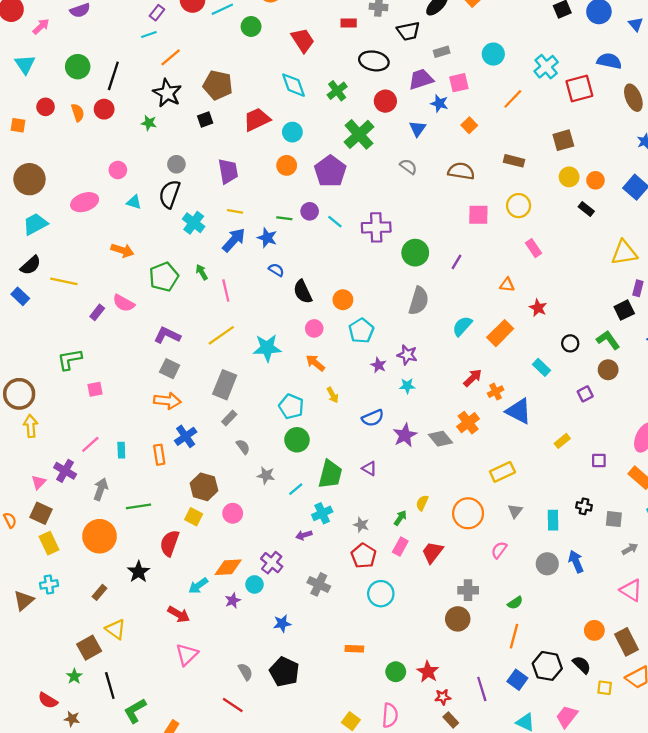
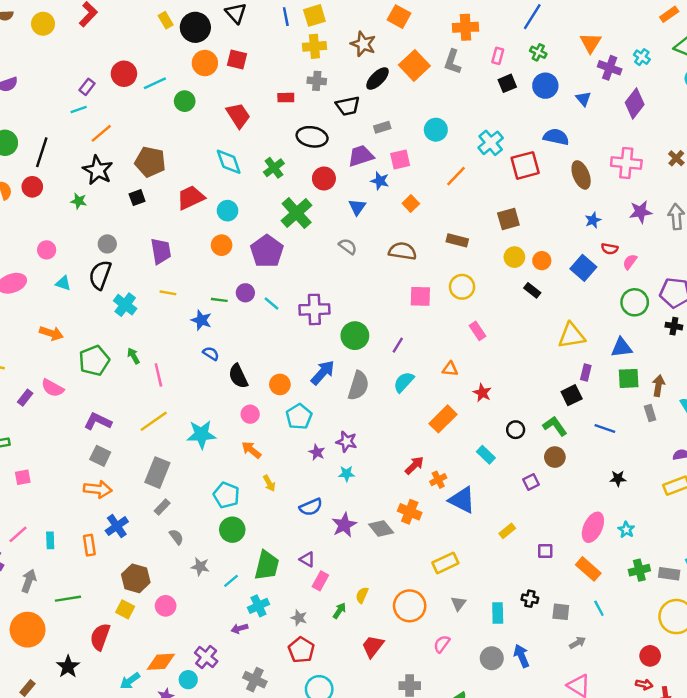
blue arrow: (234, 240) -> (323, 373), moved
cyan semicircle: (462, 326) -> (404, 382), moved
orange cross: (468, 423) -> (410, 512), turned -30
pink rectangle: (400, 547) -> (320, 581), moved

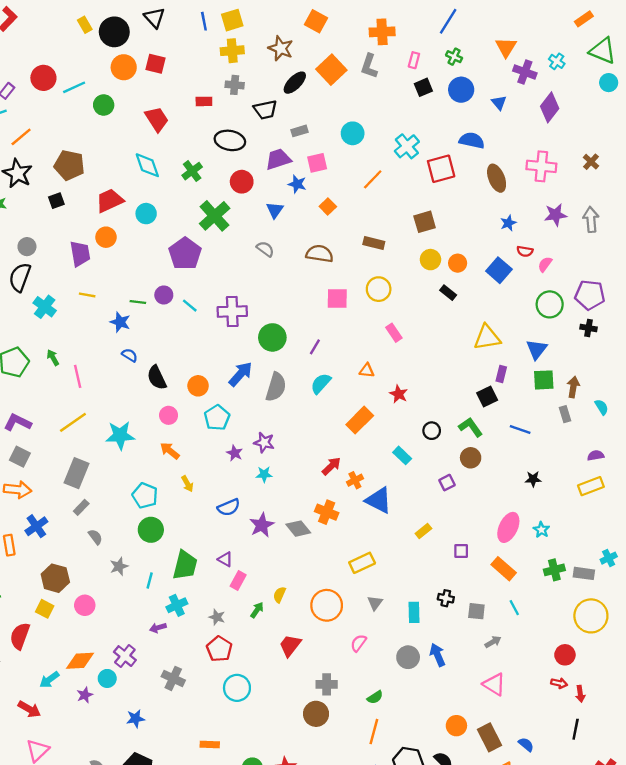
orange circle: (222, 245) -> (106, 237), moved
blue triangle: (622, 348) -> (537, 349), turned -45
gray star: (200, 567) -> (119, 566), turned -30
cyan line: (231, 581) -> (150, 581), turned -35

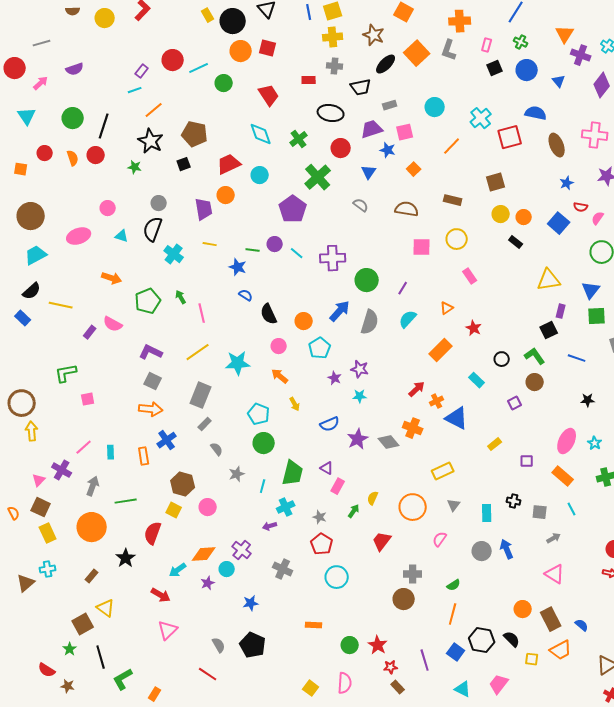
orange triangle: (367, 370) -> (447, 308), turned -40

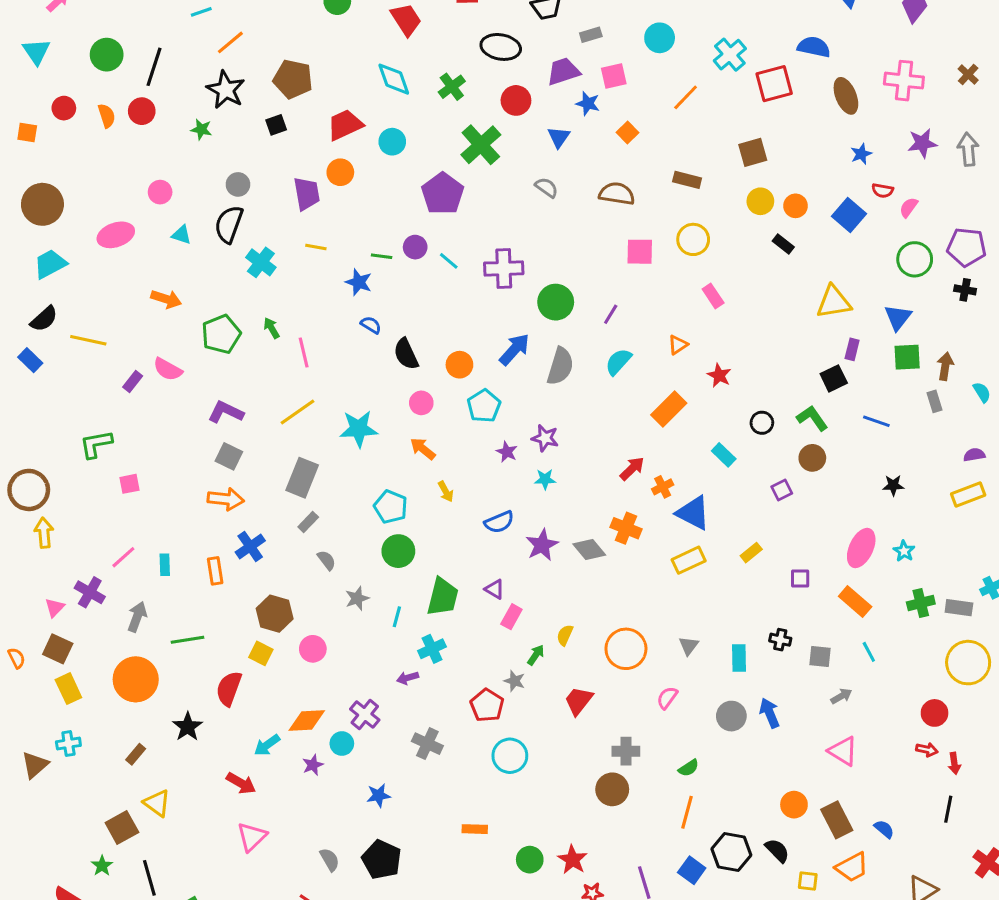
yellow rectangle: (443, 471) -> (689, 560), moved
gray star: (320, 517) -> (514, 681), moved

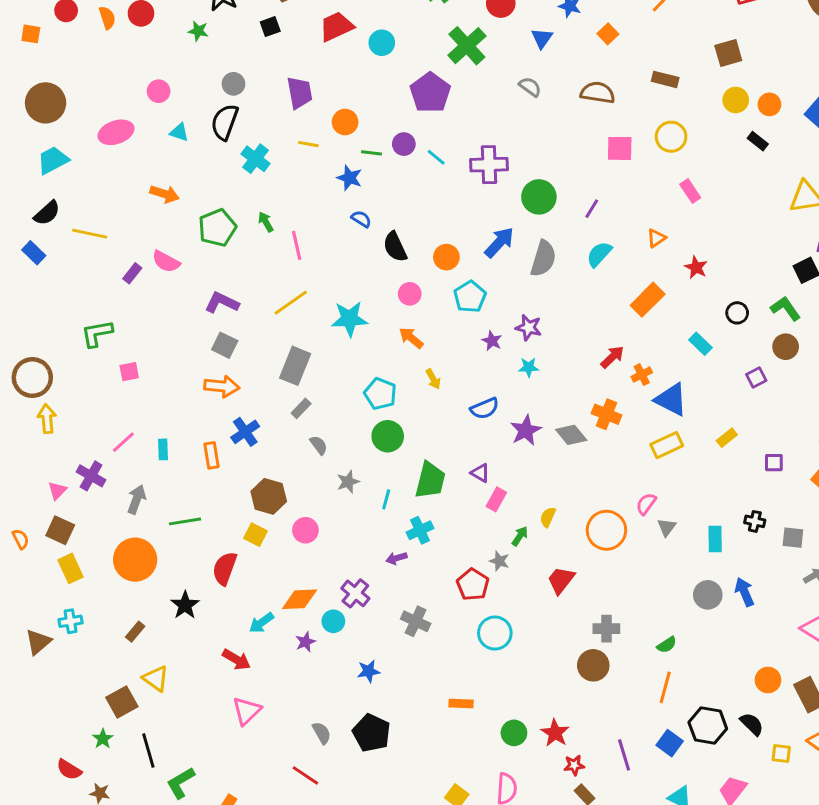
orange circle: (340, 172) -> (345, 122), moved
pink semicircle: (667, 698) -> (646, 504), moved

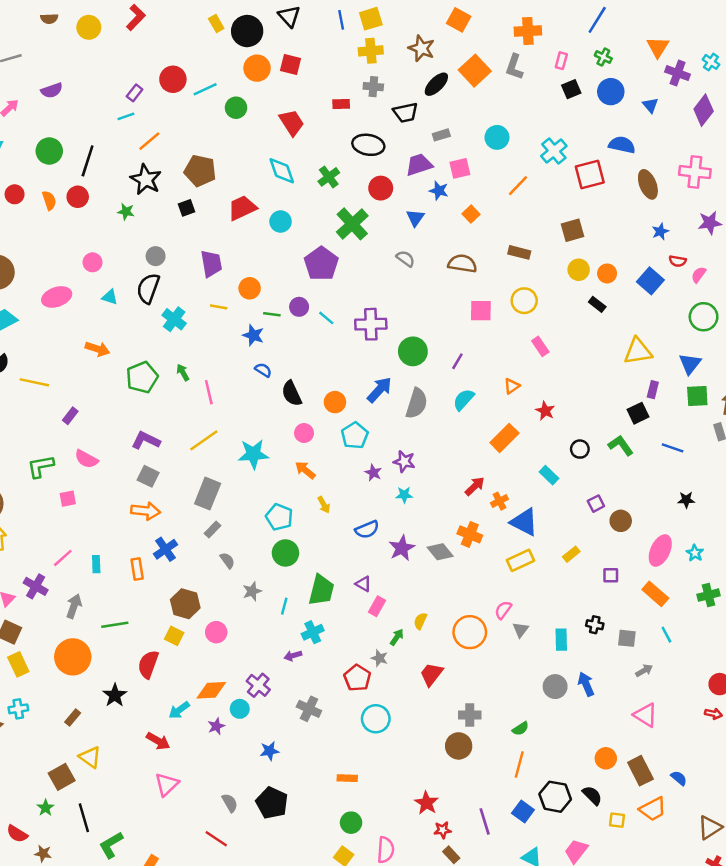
pink semicircle: (166, 262) -> (86, 459), moved
brown circle: (786, 347) -> (621, 521), moved
green circle: (514, 733) -> (351, 823), moved

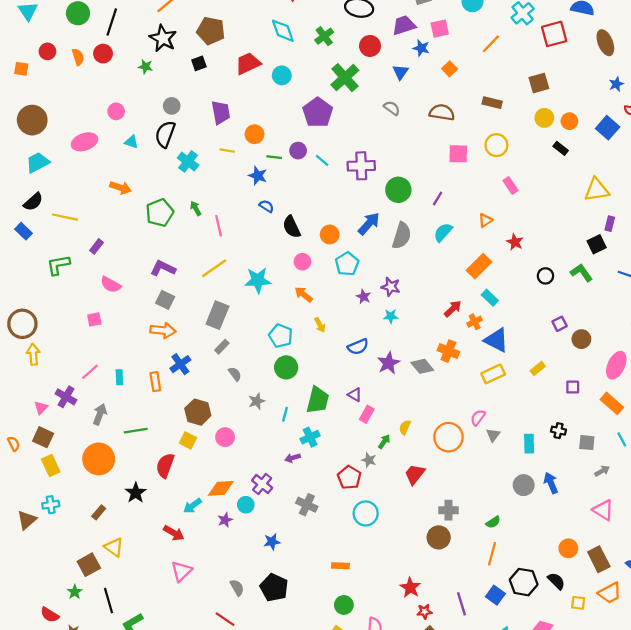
green L-shape: (41, 466) -> (58, 265), moved
cyan rectangle: (549, 475) -> (490, 298), moved

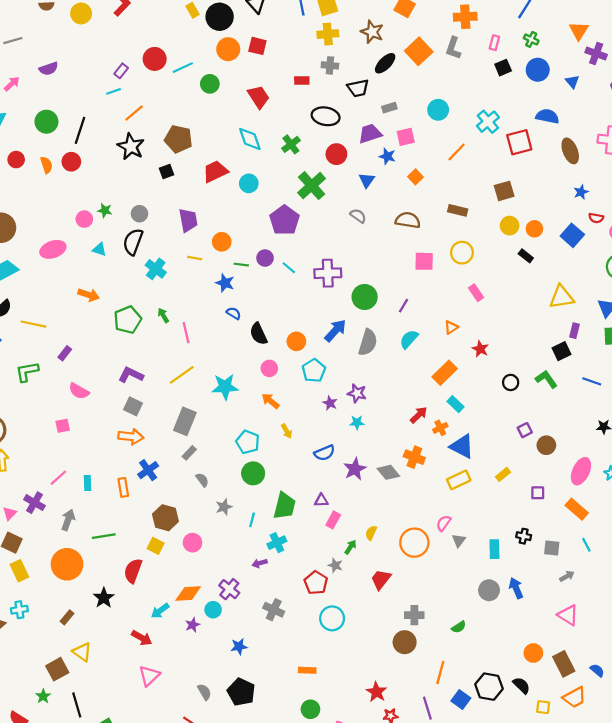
green star: (146, 67) -> (105, 210), moved
purple triangle: (355, 395) -> (321, 500), turned -32
orange line: (492, 554) -> (440, 672), moved

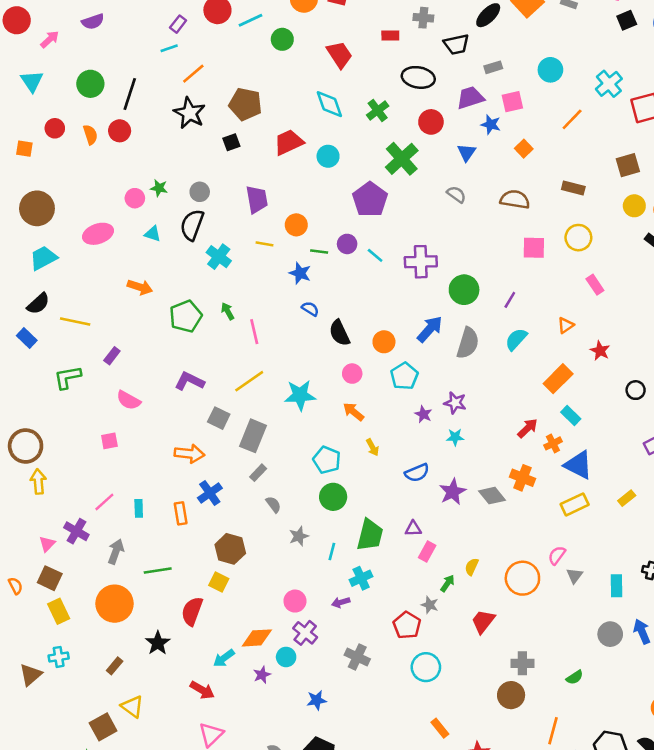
gray square: (133, 406) -> (219, 418), moved
pink circle: (193, 543) -> (295, 601), moved
orange rectangle: (307, 670) -> (440, 728), moved, turned 49

